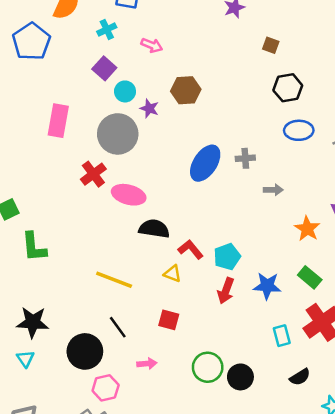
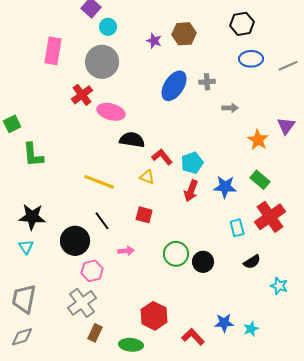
brown hexagon: (186, 90) -> (184, 34), moved
purple star: (149, 108) -> (154, 41), moved

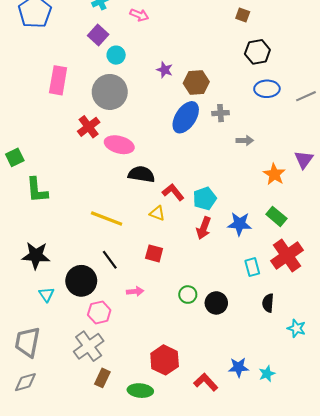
brown hexagon: (184, 34) -> (196, 82), moved
cyan triangle: (26, 247) -> (46, 295), moved
green circle: (176, 254) -> (188, 295), size x0.7
black semicircle: (252, 262) -> (268, 303), turned 126

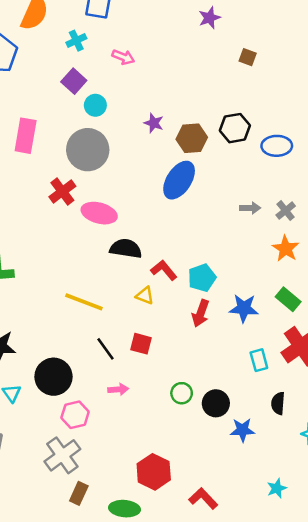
black hexagon: (257, 52) -> (235, 128), moved
gray cross: (221, 113) -> (286, 211), moved, turned -35
black line: (110, 260) -> (105, 349), moved
blue star: (238, 367) -> (242, 430), moved

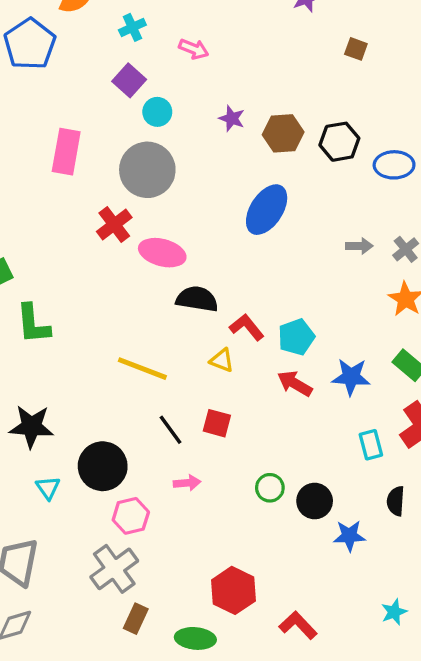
purple star: (154, 123) -> (232, 118), moved
brown hexagon: (192, 138) -> (283, 133), moved
red arrow: (201, 313) -> (295, 383), turned 100

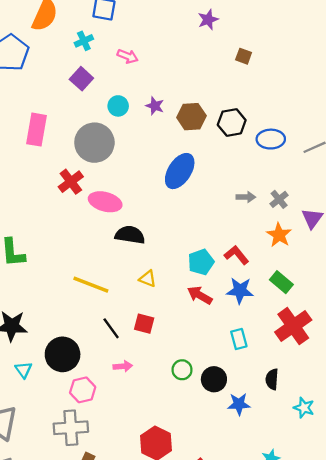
cyan circle: (157, 112) -> (118, 106), moved
red L-shape: (247, 327) -> (236, 255), moved
cyan rectangle: (371, 445) -> (239, 339), moved
gray cross: (114, 569) -> (71, 428), turned 32

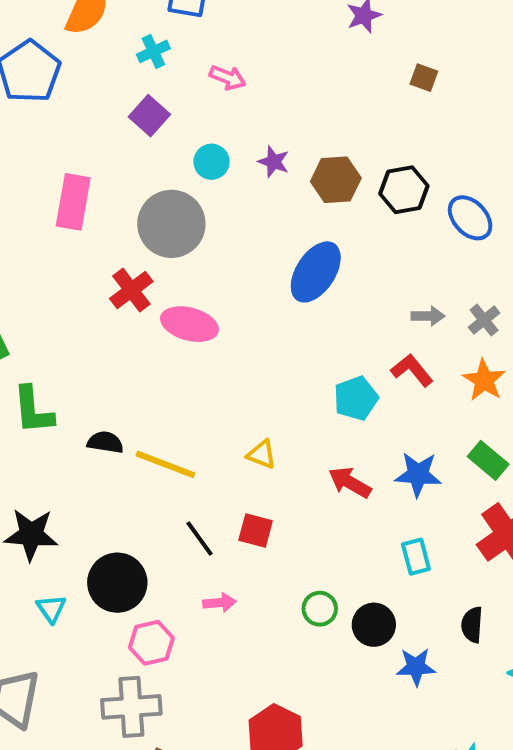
blue ellipse: (271, 139) -> (470, 218), turned 48
black semicircle: (130, 235) -> (105, 442), moved, size x0.7
red L-shape: (236, 255) -> (412, 370), moved
cyan pentagon: (201, 262) -> (356, 398), moved

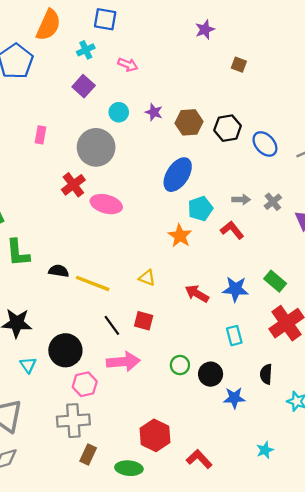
pink rectangle: (73, 202) -> (41, 135), size x0.6
orange star: (484, 380) -> (180, 236), moved
cyan pentagon: (356, 398) -> (200, 209), moved
pink arrow: (220, 603) -> (123, 362), size x1.8

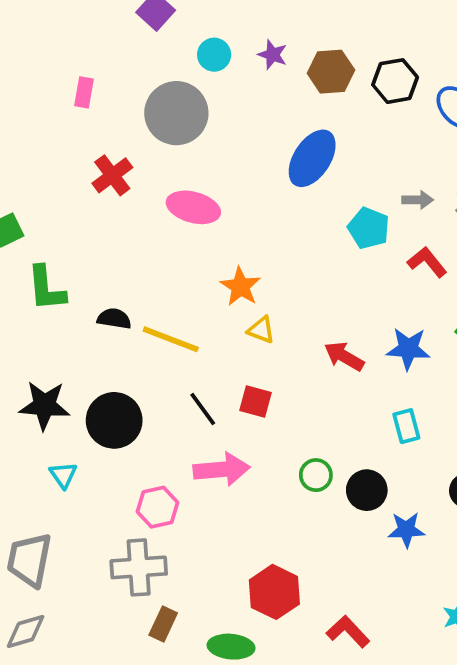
red cross: (73, 185) -> (112, 175), moved
cyan pentagon: (200, 209) -> (369, 228), moved, turned -30
red L-shape: (232, 230) -> (427, 262), moved
orange star: (180, 236) -> (240, 287), moved
black circle: (65, 350) -> (114, 420), moved

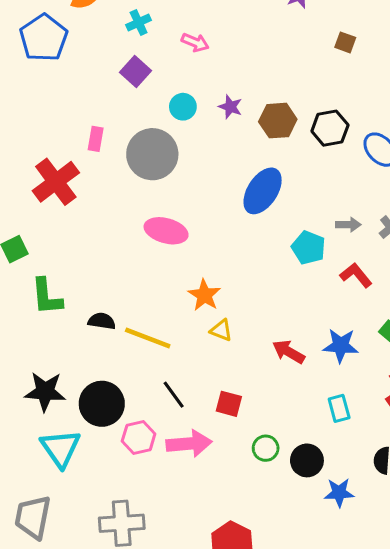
pink rectangle: (84, 92) -> (96, 139), moved
red cross: (112, 175) -> (56, 182), moved, size x1.4
red square: (256, 402) -> (229, 404), moved
cyan triangle: (63, 475) -> (60, 448), size x1.8
pink hexagon: (158, 507) -> (139, 437), moved

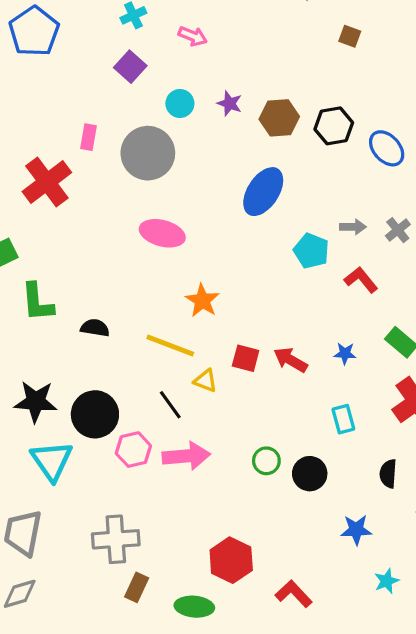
yellow triangle: (221, 330) -> (206, 381), moved
yellow line: (148, 338) -> (170, 345), moved
blue star: (341, 346) -> (345, 353), size x0.6
red square: (229, 404) -> (246, 358), moved
blue star: (339, 493) -> (356, 530), moved

